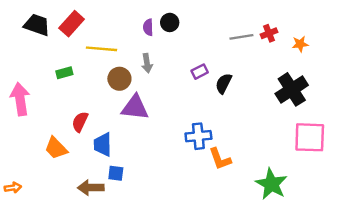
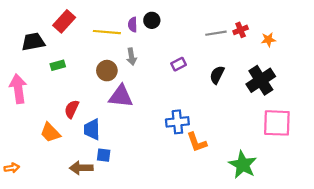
black trapezoid: (37, 25) -> (33, 42), moved, turned -30
yellow line: (101, 49) -> (107, 32), moved
black semicircle: (224, 83) -> (217, 75), moved

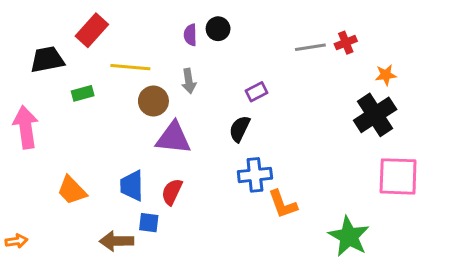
yellow line: (107, 32) -> (130, 67), moved
orange star: (268, 40) -> (386, 75), moved
black semicircle: (217, 75) -> (240, 129), moved
red semicircle: (72, 109) -> (172, 192), moved

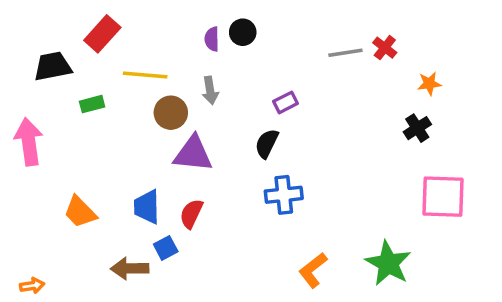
red cross: (346, 43) -> (385, 48), turned -30
black cross: (375, 115) -> (417, 128), size x0.6
orange L-shape: (283, 204) -> (313, 270), moved, turned 72
blue square: (149, 223) -> (166, 248), turned -35
orange arrow: (16, 241) -> (32, 286), moved

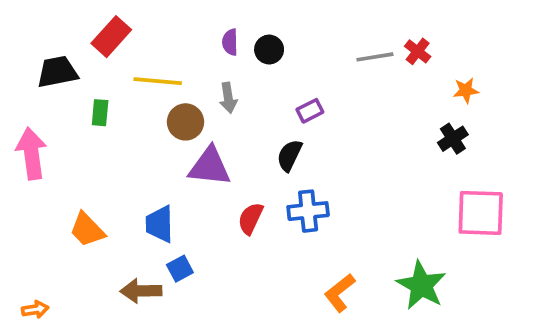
black circle: (243, 32) -> (269, 50), moved
green rectangle: (92, 104) -> (100, 113), turned -70
red semicircle: (191, 214) -> (250, 218), moved

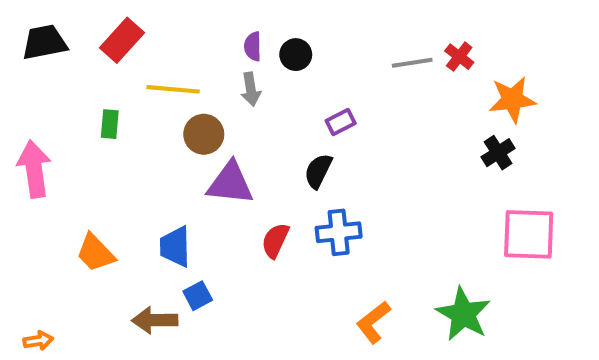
black trapezoid: (57, 72) -> (44, 42), moved
orange star: (466, 90) -> (512, 100), size x1.6
gray arrow: (228, 98) -> (251, 89), moved

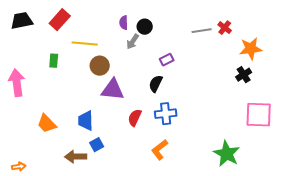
gray arrow: (251, 89) -> (133, 42), moved, turned 42
orange L-shape: (373, 322) -> (160, 150), moved

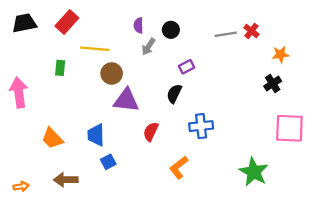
black circle: (145, 27) -> (171, 30), moved
orange star: (251, 49) -> (281, 54), size x0.7
blue cross: (166, 114) -> (201, 126), moved
brown arrow: (76, 157) -> (66, 180), moved

